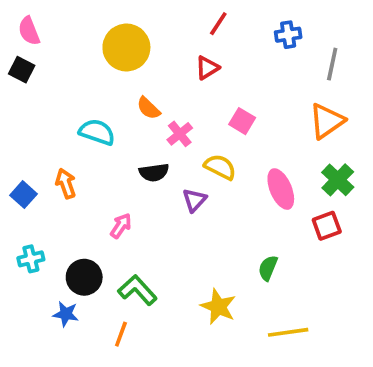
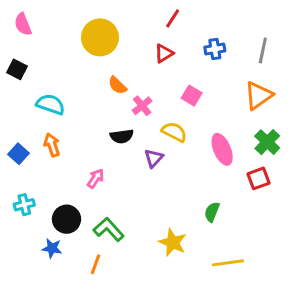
blue cross: (288, 35) -> (215, 49), moved
black square: (22, 70) -> (17, 69), moved
cyan semicircle: (97, 132) -> (50, 104), moved

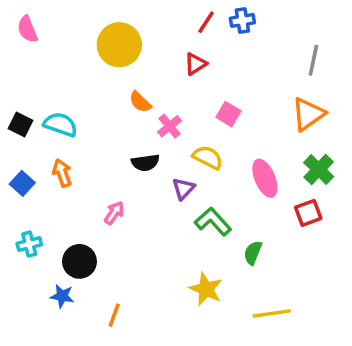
blue cross: (215, 49) -> (242, 20), moved
black square: (17, 69) -> (21, 124), moved
green L-shape: (109, 229) -> (213, 222), moved

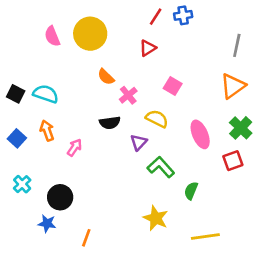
pink semicircle: (27, 29) -> (52, 36), moved
pink arrow: (114, 213) -> (75, 148), moved
cyan cross: (29, 244) -> (22, 184), turned -30

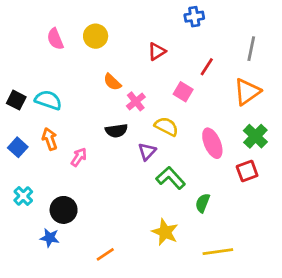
red line: (156, 17) -> (207, 67), moved
yellow circle: (90, 34) -> (96, 36), size x0.7
orange line: (86, 238) -> (105, 254), moved, turned 36

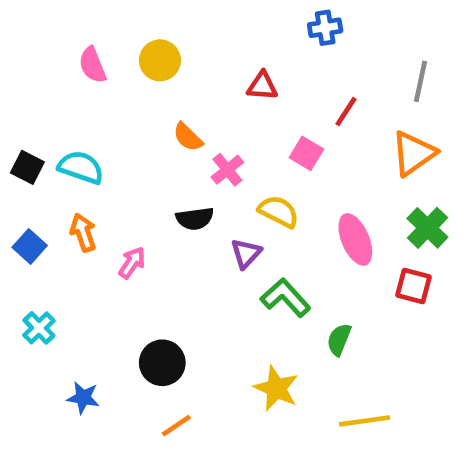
red triangle: (157, 51) -> (262, 86), turned 36
red square: (247, 171) -> (413, 286), turned 35
black circle: (64, 210) -> (162, 363), moved

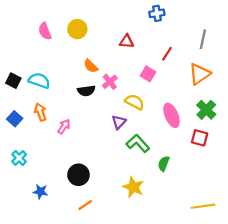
black semicircle: (195, 219) -> (86, 91), moved
yellow line: (365, 421) -> (203, 206), moved

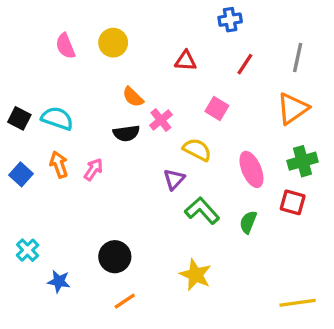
red line: (167, 54) -> (245, 64), moved
green cross: (206, 110) -> (302, 161), turned 30
pink arrow: (64, 127) -> (93, 169), moved
cyan cross: (19, 158) -> (28, 250), moved
green semicircle: (164, 164) -> (248, 222), moved

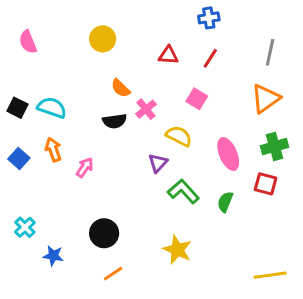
pink semicircle: (65, 46) -> (28, 42), moved
red line: (245, 64) -> (210, 58), moved
pink arrow: (93, 169) -> (85, 167), moved

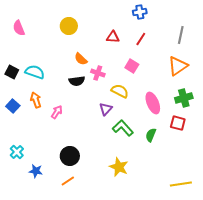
pink cross: (146, 109) -> (98, 73), turned -32
orange line: (113, 274) -> (68, 181), moved

